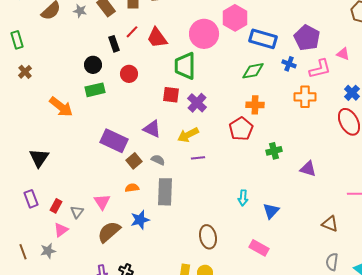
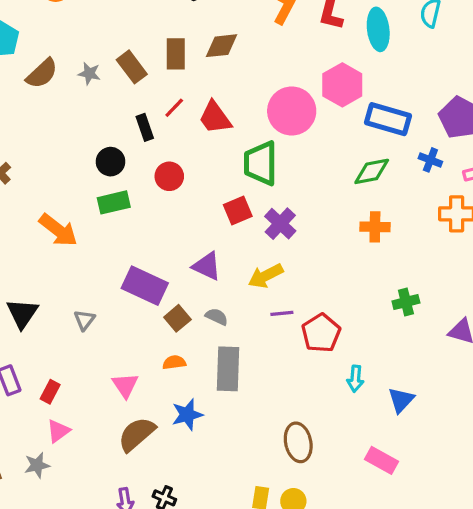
red square: (171, 95) -> (238, 211), turned -30
red pentagon: (241, 129) -> (321, 333), moved
gray triangle: (77, 212) -> (84, 320), moved

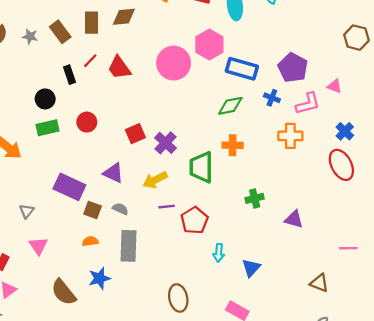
green trapezoid: (261, 163) -> (201, 167), moved
red circle: (169, 176) -> (87, 122), moved
brown square: (177, 318) -> (93, 210), turned -30
pink triangle: (125, 385) -> (38, 246), moved
brown semicircle: (137, 434) -> (64, 292), turned -88

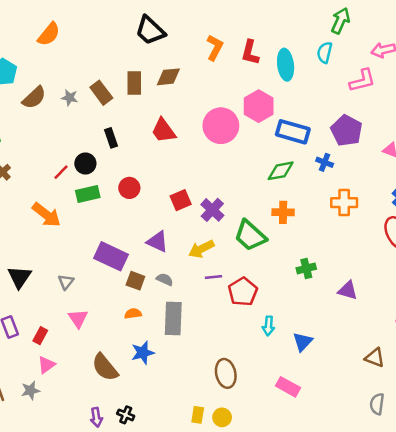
red line: (90, 61) -> (61, 172), moved
pink L-shape: (308, 104) -> (362, 81), moved
green trapezoid: (201, 167) -> (250, 236), turned -48

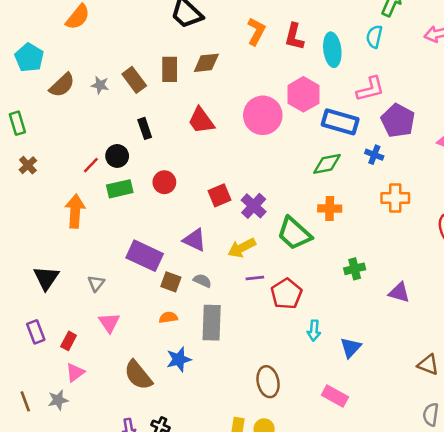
pink L-shape: (362, 81) -> (370, 89), moved
orange arrow: (46, 215) -> (75, 211), turned -124

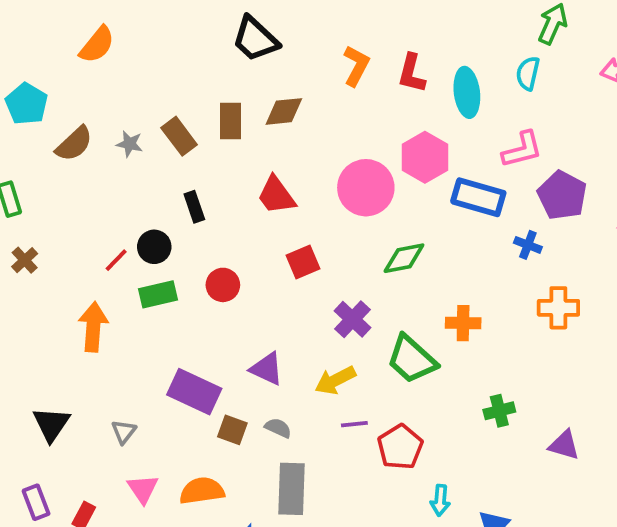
green diamond: (327, 164) -> (404, 258), moved
red square: (219, 195) -> (303, 262), moved
orange semicircle: (168, 317) -> (202, 491), moved, size x1.6

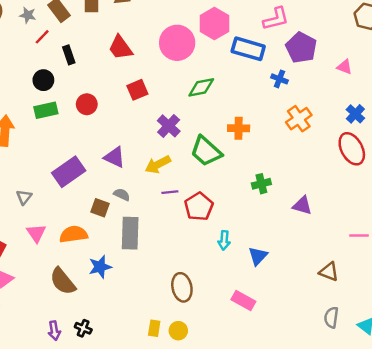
red line: (116, 260) -> (42, 37), moved
orange cross: (558, 308) -> (299, 119), turned -35
purple rectangle: (194, 392) -> (69, 172), turned -60
brown square: (232, 430) -> (100, 208), moved

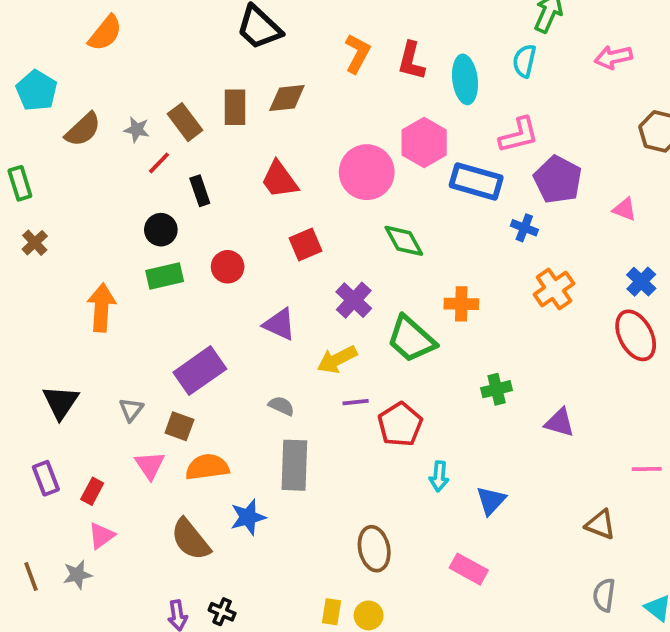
green diamond: (201, 87) -> (404, 241), turned 72
purple triangle: (114, 157) -> (280, 324), moved
brown square: (100, 208) -> (179, 426), moved

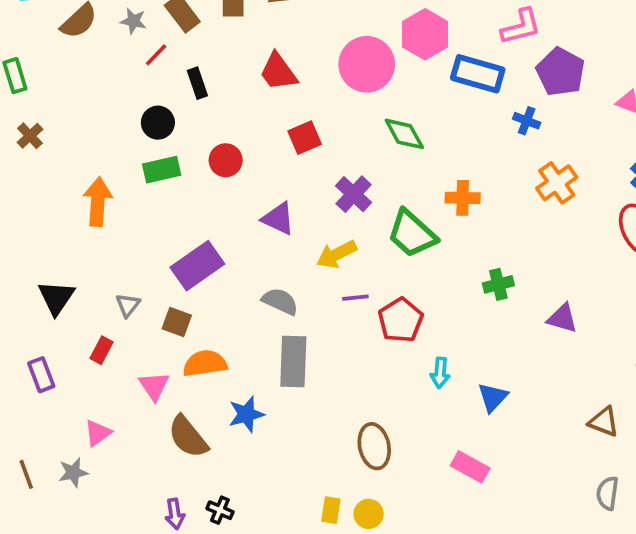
gray semicircle: (281, 406) -> (280, 301), size x1.4
pink triangle: (150, 465) -> (154, 386), moved
red rectangle: (92, 491) -> (101, 350), moved

